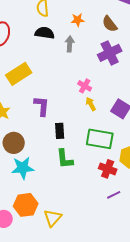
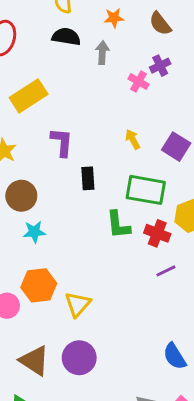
purple cross: (110, 53) -> (160, 66), size x0.6
pink cross: (85, 86) -> (138, 81), moved
green L-shape: (65, 159) -> (118, 225), moved
cyan star: (23, 168) -> (34, 232), size x0.7

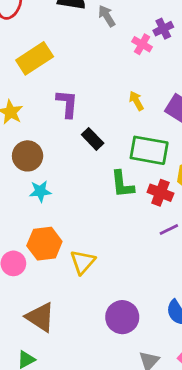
gray arrow: (102, 53) -> (107, 16), turned -35
black rectangle: (88, 178) -> (93, 139), turned -40
purple circle: (79, 358) -> (122, 317), moved

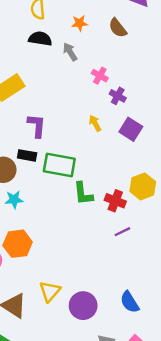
purple cross: (163, 29) -> (118, 96), moved, turned -35
black rectangle: (93, 139) -> (27, 155), moved, turned -36
green rectangle: (149, 150) -> (59, 165), moved
yellow triangle: (83, 262) -> (50, 291), moved

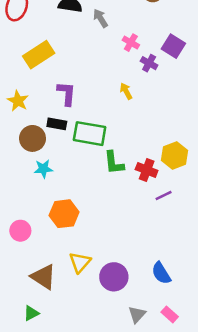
purple square: (131, 129) -> (173, 46), moved
purple line: (122, 232) -> (164, 195), moved
orange hexagon: (18, 244) -> (64, 214), moved

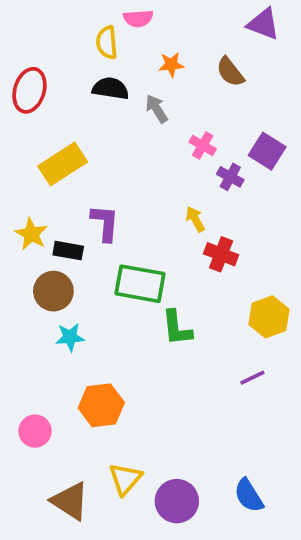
black rectangle: (57, 124) -> (68, 251), moved
red cross: (147, 170) -> (221, 254), moved

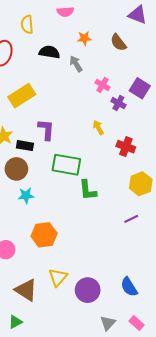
yellow semicircle: (107, 42) -> (27, 24), moved
red cross: (221, 254) -> (126, 147), moved

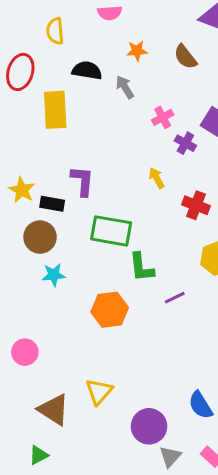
pink cross: (102, 85) -> (163, 117), turned 32
yellow rectangle: (22, 96) -> (55, 110), moved, turned -60
purple line: (131, 219) -> (175, 298), moved
orange hexagon: (44, 235) -> (110, 310), moved
purple circle: (88, 290) -> (149, 426), moved

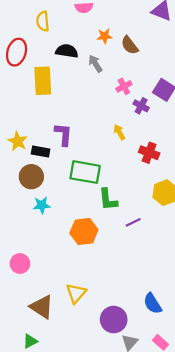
brown semicircle: (185, 57) -> (130, 45), moved

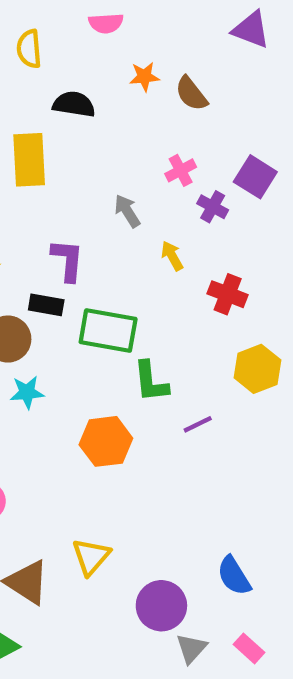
gray arrow: (95, 64) -> (127, 211), moved
black rectangle: (41, 152) -> (46, 305), moved

